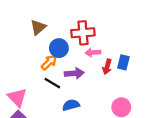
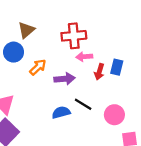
blue circle: (59, 48) -> (14, 52), moved
black line: (52, 83) -> (83, 104), moved

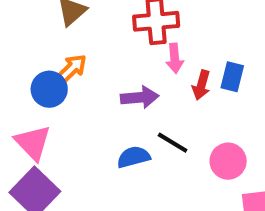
blue circle: (14, 52) -> (49, 89), moved
pink arrow: (84, 57) -> (175, 58), turned -91
orange arrow: (38, 67) -> (72, 69), moved

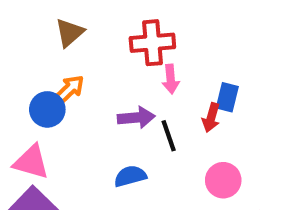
red arrow: (201, 85) -> (211, 118), moved
pink triangle: (33, 143) -> (31, 162), turned -30
black line: (173, 143) -> (169, 136), moved, turned 40

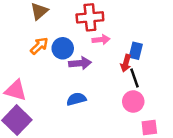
pink arrow: (171, 79) -> (101, 40), turned -91
blue circle: (47, 109) -> (63, 48), moved
black line: (169, 136) -> (134, 78), moved

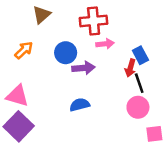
orange arrow: (39, 46) -> (24, 50), moved
blue rectangle: (136, 51) -> (140, 55), turned -42

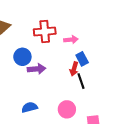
pink arrow: (105, 44) -> (71, 40), moved
blue semicircle: (80, 105) -> (30, 107), moved
pink circle: (138, 107) -> (67, 109), moved

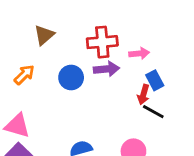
purple arrow: (37, 69) -> (107, 69), moved
black line: (81, 81) -> (153, 112), turned -42

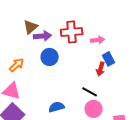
purple arrow: (107, 69) -> (43, 36), moved
orange arrow: (24, 75) -> (17, 65), moved
black line: (153, 112) -> (90, 92), moved

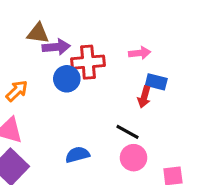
brown triangle: (31, 27) -> (38, 33), turned 49
red cross: (72, 32) -> (88, 62), moved
blue rectangle: (109, 59) -> (156, 82), turned -48

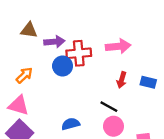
brown triangle: (38, 33) -> (29, 30), moved
pink arrow: (140, 53) -> (118, 46), size x1.5
blue rectangle: (156, 82) -> (148, 82), moved

